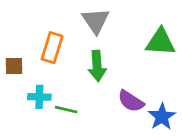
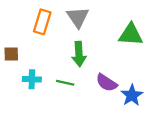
orange rectangle: (52, 48) -> (42, 22), moved
green line: (66, 110) -> (65, 83), moved

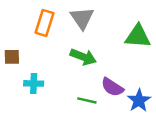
green arrow: (79, 54) -> (83, 57), turned -65
green line: (65, 83) -> (87, 100), moved

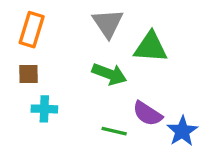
orange rectangle: (44, 23) -> (32, 30), moved
green triangle: (138, 36) -> (151, 47), moved
brown square: (12, 57) -> (28, 74), moved

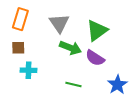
gray triangle: (108, 23) -> (59, 23), moved
green triangle: (151, 47) -> (97, 30), turned -40
purple semicircle: (147, 114) -> (95, 58), moved

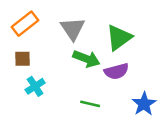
orange rectangle: (20, 19) -> (25, 24), turned 35
purple semicircle: (95, 58) -> (116, 71), turned -48
cyan cross: (29, 70) -> (35, 86), turned -35

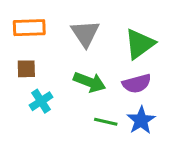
orange rectangle: (25, 24) -> (29, 28), turned 36
green arrow: (86, 59) -> (90, 82), moved
blue star: (144, 104) -> (141, 120), moved

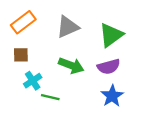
orange rectangle: (29, 28) -> (23, 22), turned -35
gray triangle: (85, 33) -> (68, 27), turned 40
green line: (106, 122) -> (50, 97), moved

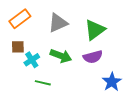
cyan cross: (33, 81) -> (32, 60), moved
blue star: (112, 96) -> (112, 82), moved

